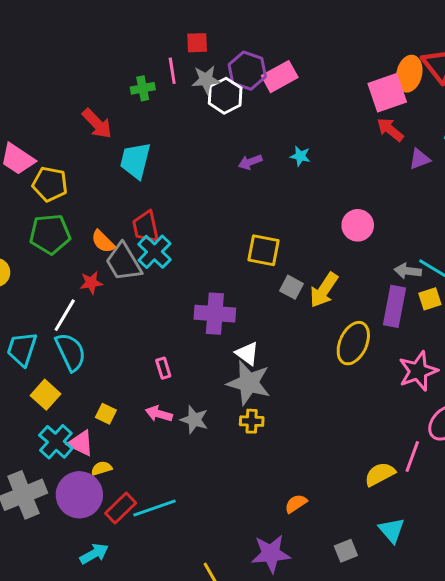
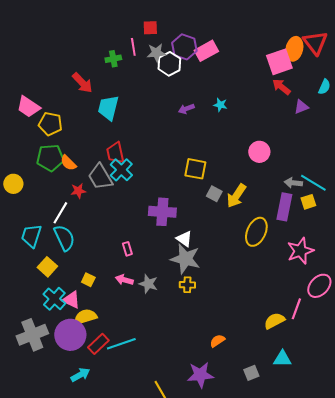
orange semicircle: (103, 242) -> (68, 163), moved
yellow semicircle: (101, 468) -> (85, 317), size x1.6
cyan triangle: (392, 530) -> (282, 359), turned -48

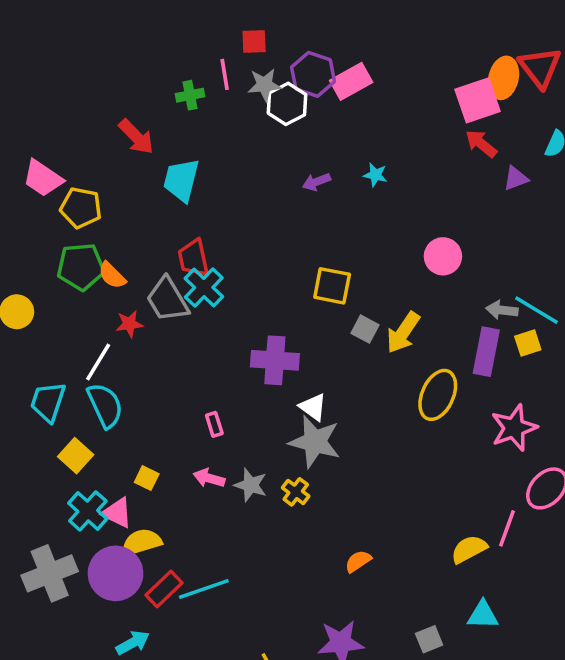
yellow cross: (187, 285) -> (296, 492), moved, turned 35
orange semicircle: (217, 341) -> (358, 561), moved

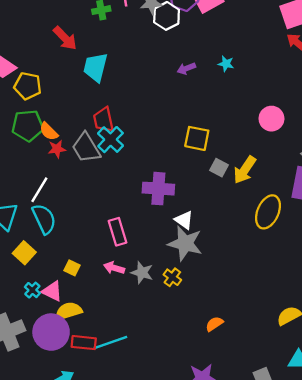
red star: (129, 324) -> (57, 149), moved
pink rectangle: (214, 424) -> (118, 232), size x1.6
cyan cross: (88, 511) -> (32, 290), size x0.6
red rectangle: (164, 589) -> (84, 343), turned 50

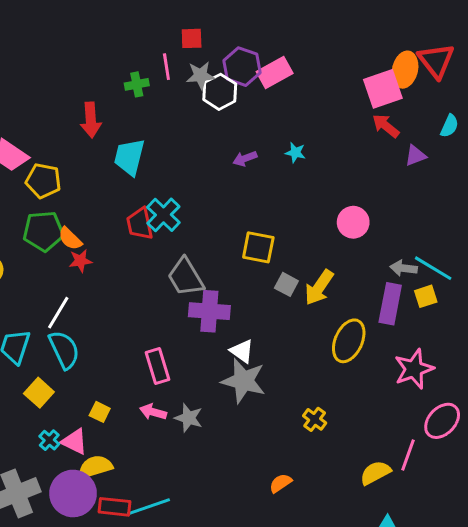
red arrow: (65, 38) -> (91, 120), turned 40
cyan cross: (111, 140) -> (163, 215), moved
gray trapezoid: (86, 148) -> (186, 277), moved
yellow cross: (172, 277) -> (315, 419), moved

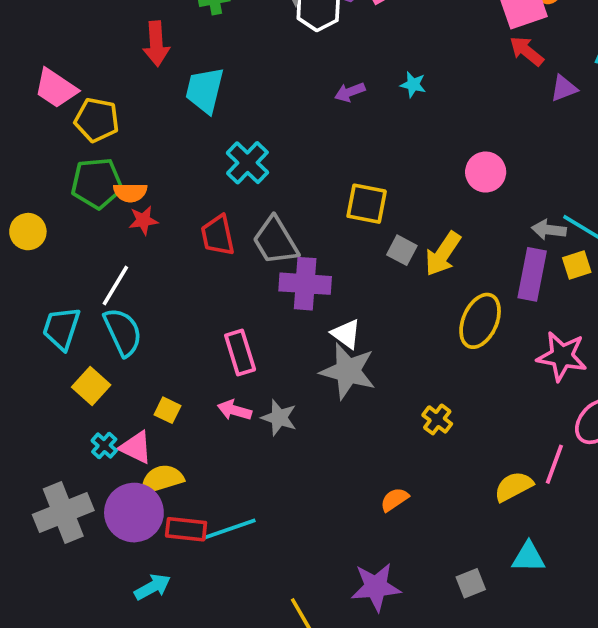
red trapezoid: (140, 224) -> (218, 235), moved
orange semicircle: (70, 239) -> (130, 192), turned -45
pink star: (414, 369) -> (562, 356), turned 30

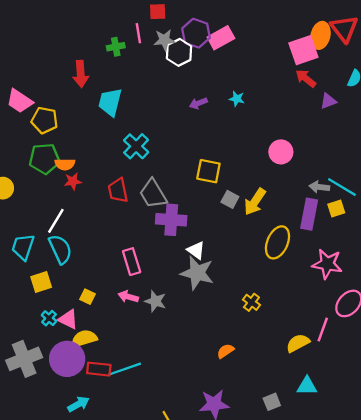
yellow square: (91, 386) -> (41, 282), turned 30

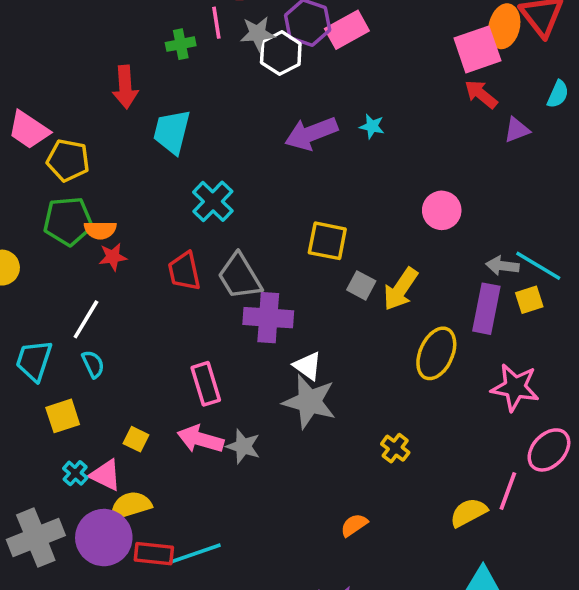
purple arrow: (198, 103) -> (311, 133), size x1.8
cyan semicircle: (60, 249) -> (93, 364), size x0.6
pink arrow: (128, 297) -> (200, 439), size x1.4

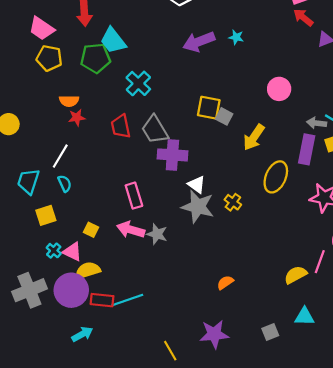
pink trapezoid: (29, 130) -> (42, 28), moved
cyan trapezoid: (172, 132) -> (113, 41), turned -52
green pentagon: (68, 221) -> (95, 58), moved
gray square: (361, 285) -> (224, 116), moved
yellow cross: (395, 448) -> (233, 202), moved

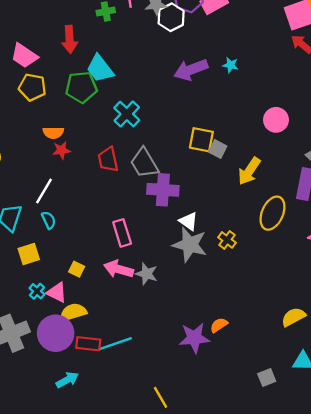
purple star: (214, 334) -> (194, 338), moved

